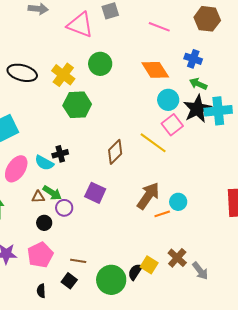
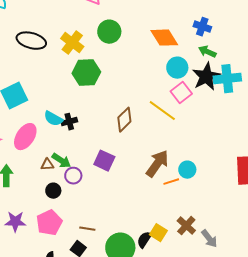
cyan semicircle: (44, 163) -> (53, 119), moved

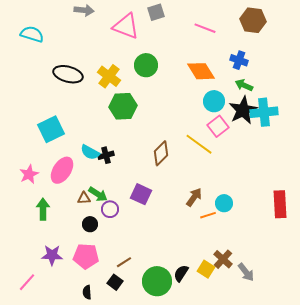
brown arrow: (157, 164) -> (194, 197), size x0.7
pink pentagon: (49, 223) -> (86, 256), turned 30
brown line: (87, 229) -> (124, 262), turned -42
yellow square: (158, 233) -> (206, 269), moved

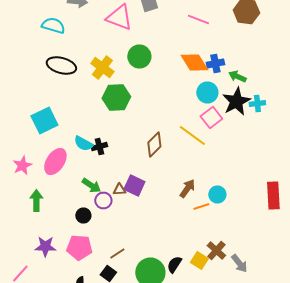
cyan semicircle: (32, 34) -> (53, 26), moved
blue cross: (239, 60) -> (215, 64), moved, turned -30
cyan cross: (264, 112) -> (257, 104), size x0.6
brown triangle: (84, 198) -> (119, 190), moved

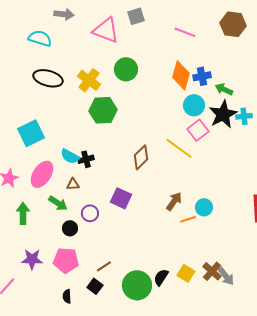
orange diamond: (194, 62) -> (181, 75), turned 48
green arrow: (91, 186) -> (58, 203), moved
brown triangle: (119, 190) -> (73, 184), moved
brown cross: (216, 250) -> (212, 271), moved

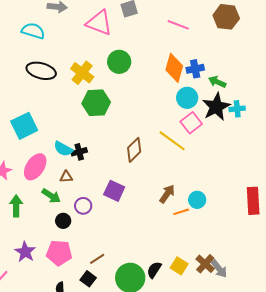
purple star: (32, 259) -> (25, 252), turned 30

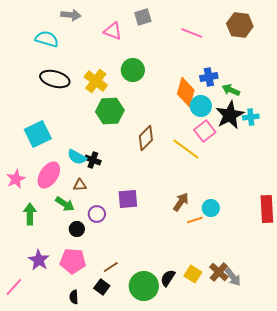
pink triangle: (99, 23) -> (113, 31), size x0.7
orange diamond: (174, 68) -> (186, 92), moved
brown diamond: (134, 150) -> (146, 138), moved
black cross: (79, 152) -> (93, 160), turned 35
purple square: (114, 191) -> (128, 199), turned -30

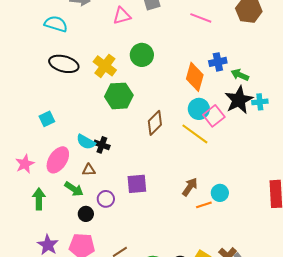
pink triangle: (113, 31) -> (122, 16), turned -36
cyan circle: (201, 106) -> (199, 109), moved
cyan square: (38, 134) -> (47, 119), size x0.6

